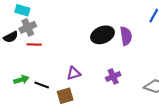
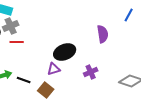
black ellipse: (102, 35) -> (65, 52), moved
brown square: (65, 96) -> (46, 90), turned -35

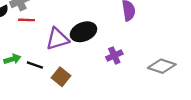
purple triangle: (54, 69) -> (57, 39), moved, size x1.5

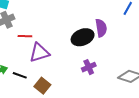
red line: (27, 20) -> (25, 36), moved
black ellipse: (83, 32) -> (83, 37), moved

